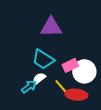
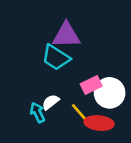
cyan trapezoid: (43, 59) -> (56, 58), moved
cyan arrow: (29, 87) -> (38, 113), turned -77

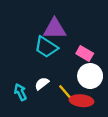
pink rectangle: (91, 85) -> (85, 53), moved, turned 56
cyan arrow: (38, 113) -> (20, 92), moved

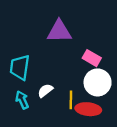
cyan trapezoid: (46, 47) -> (20, 67), moved, turned 65
yellow line: (65, 92) -> (71, 100), turned 42

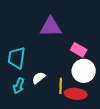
cyan arrow: (22, 100) -> (19, 86), turned -133

